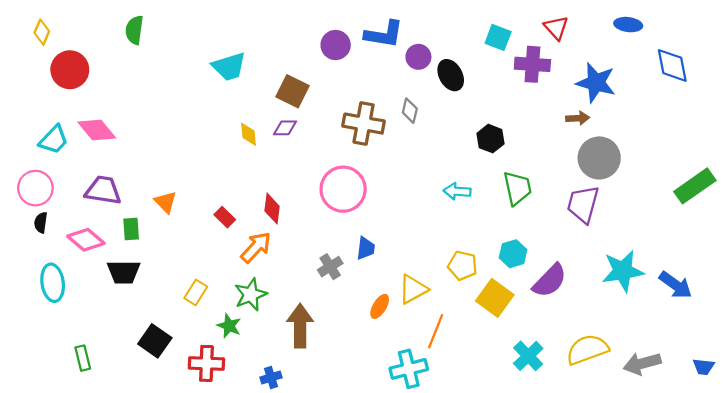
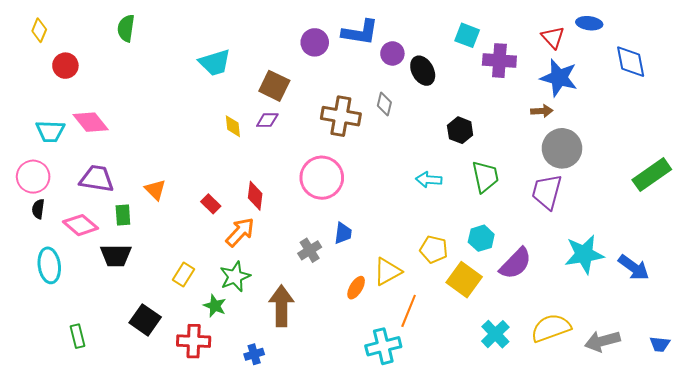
red triangle: (556, 28) -> (553, 37), moved
red circle: (70, 70) -> (65, 66), size x0.7
cyan trapezoid: (54, 140) -> (50, 131), turned 48

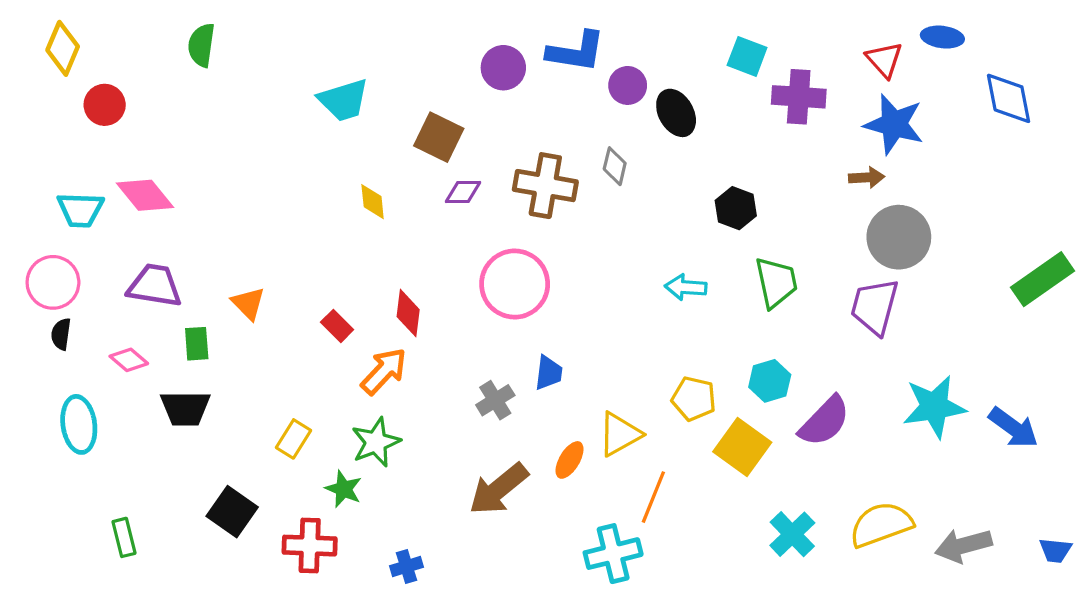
yellow diamond: (39, 30) -> (63, 48), size x1.4
purple diamond: (267, 120) -> (463, 192), moved
pink diamond: (81, 225) -> (129, 360), size x0.7
brown arrow: (281, 306) -> (498, 489), moved, turned -129

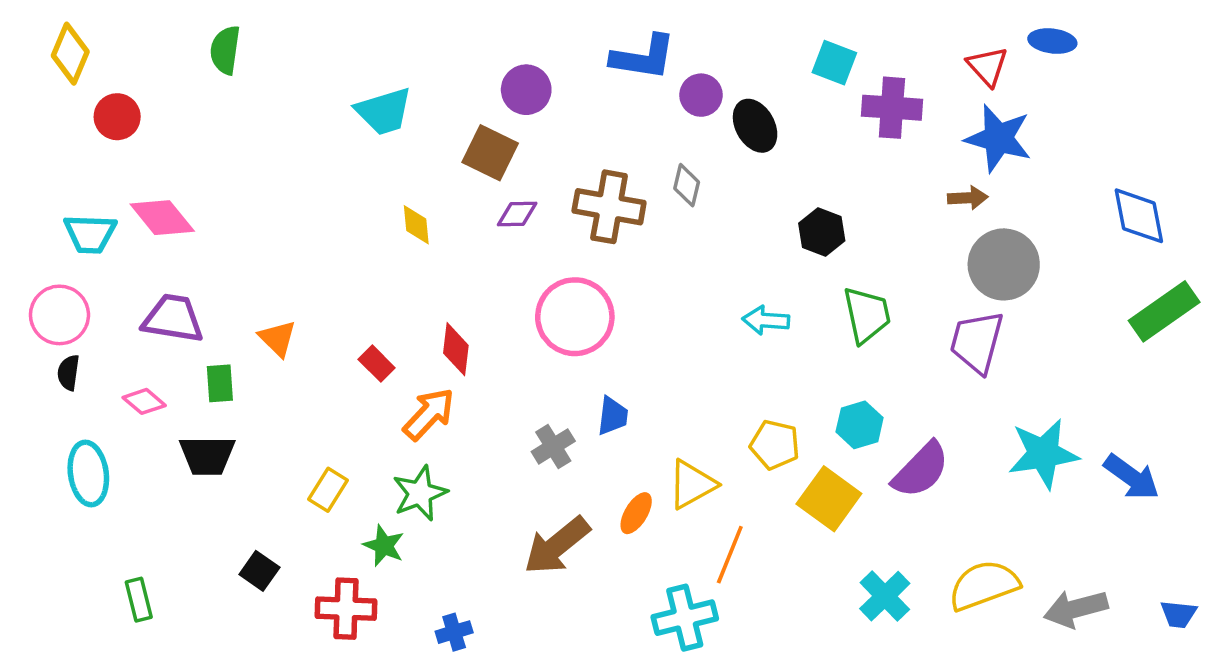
purple circle: (503, 68) -> (526, 90), moved
blue diamond: (1009, 98) -> (1139, 216), moved
black square: (232, 512) -> (259, 571), size x0.7

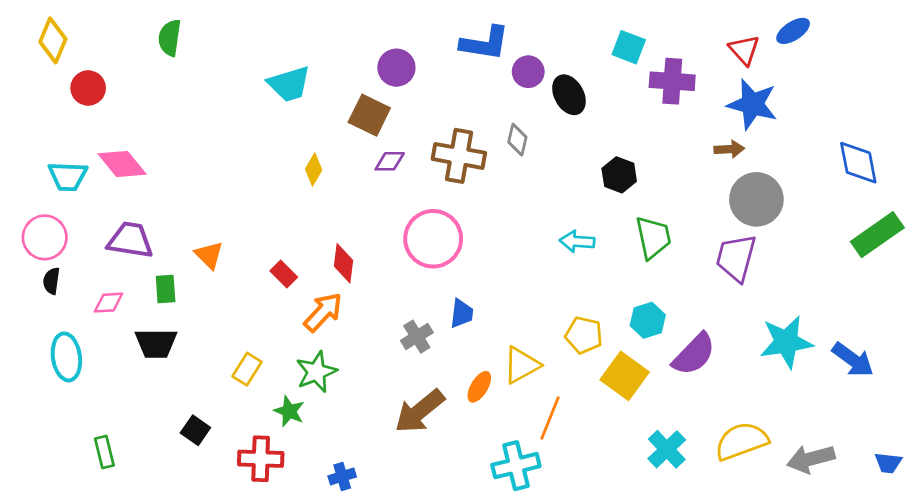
blue ellipse: (1052, 41) -> (793, 31), turned -40
yellow diamond: (416, 225) -> (314, 169), turned 36
pink diamond: (144, 401) -> (109, 303), turned -44

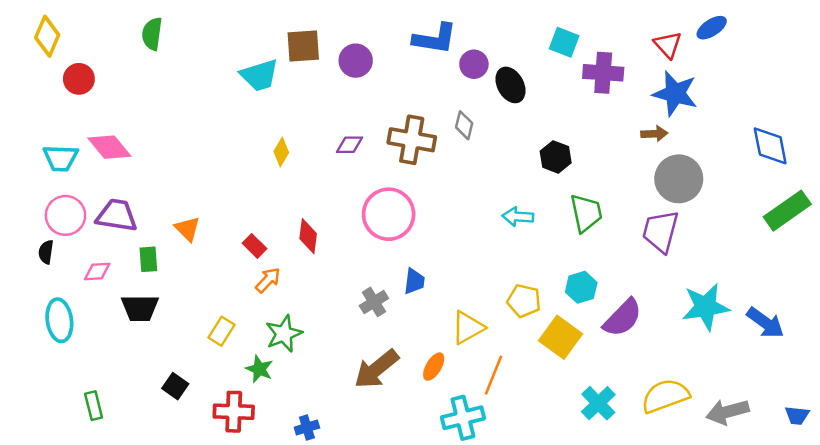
brown square: (369, 115) -> (303, 46), moved, turned -30
pink circle: (45, 237) -> (65, 215), moved
orange arrow: (323, 312) -> (268, 280), moved, size x0.7
orange ellipse: (479, 387) -> (434, 367), moved

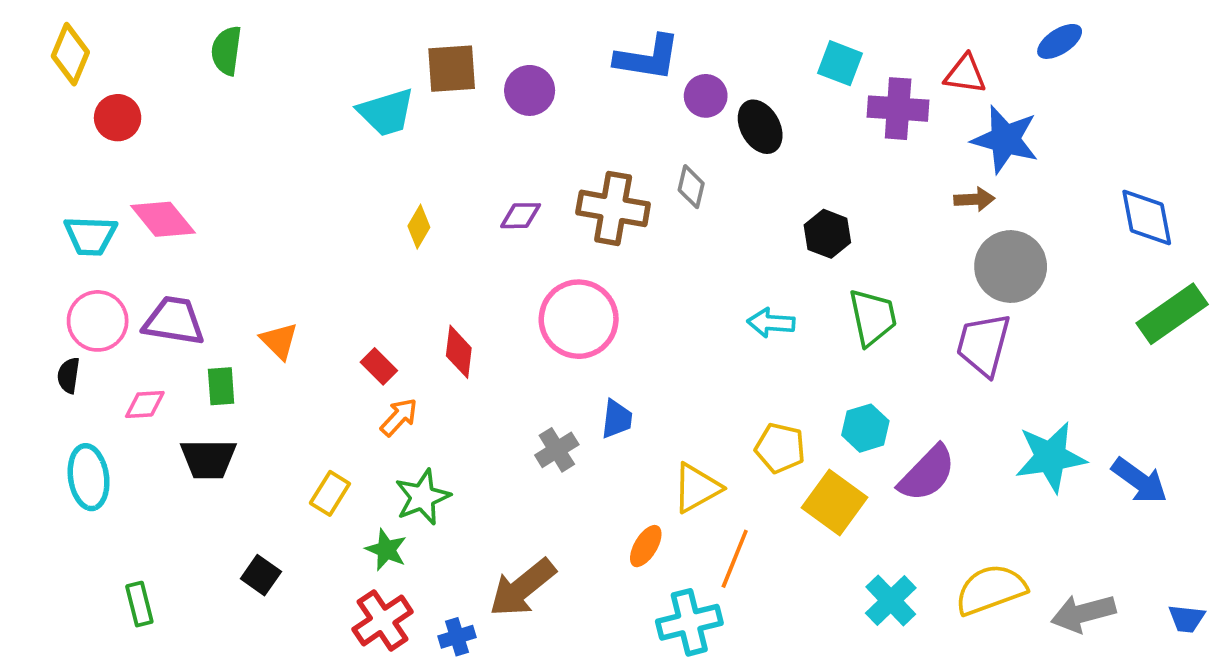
red triangle: (668, 45) -> (965, 74), moved, turned -40
brown arrow: (376, 369) -> (522, 588), moved
red cross: (234, 412) -> (383, 620), moved, turned -36

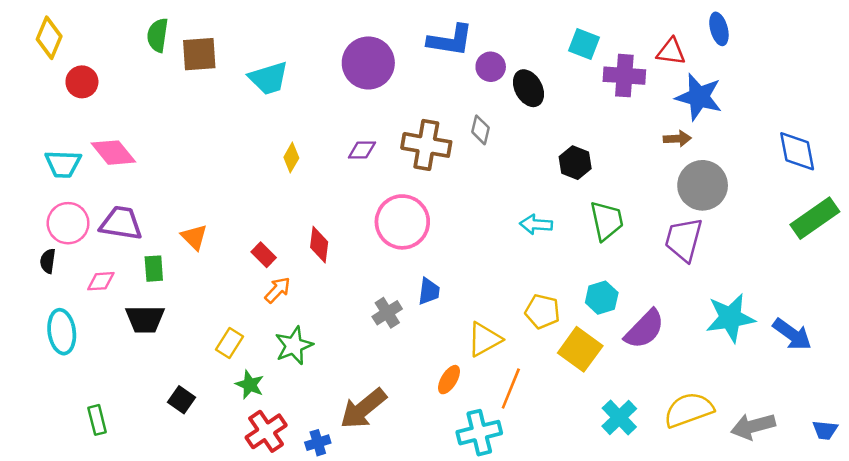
blue ellipse: (1060, 41) -> (719, 29), moved, turned -72
brown square: (452, 69) -> (199, 54), moved
purple circle: (530, 90) -> (368, 63), size x1.5
green star: (386, 550) -> (250, 385), moved

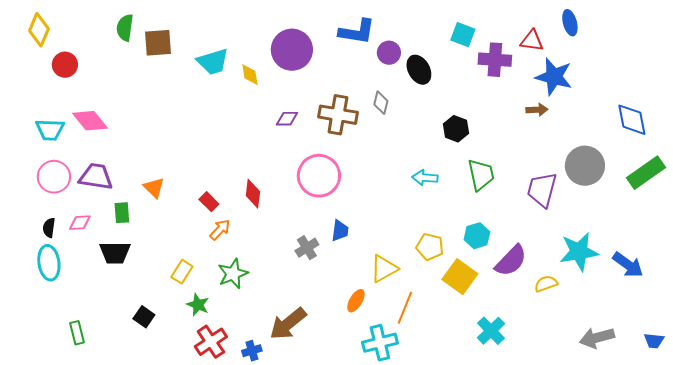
yellow diamond: (291, 158) -> (250, 75), moved, turned -40
gray circle: (703, 185) -> (585, 166), moved
black semicircle: (48, 261) -> (49, 228), moved
yellow semicircle: (689, 410) -> (546, 284), moved, size x0.6

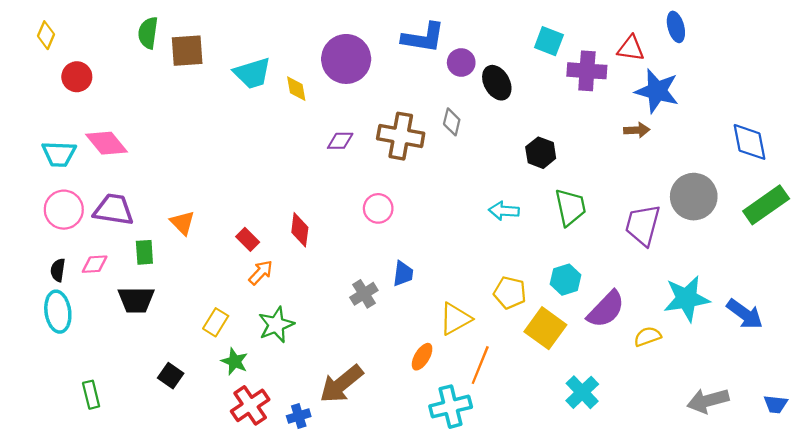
yellow diamond: (39, 30) -> (46, 35), size x0.7
pink circle: (319, 176) -> (378, 208), size x0.6

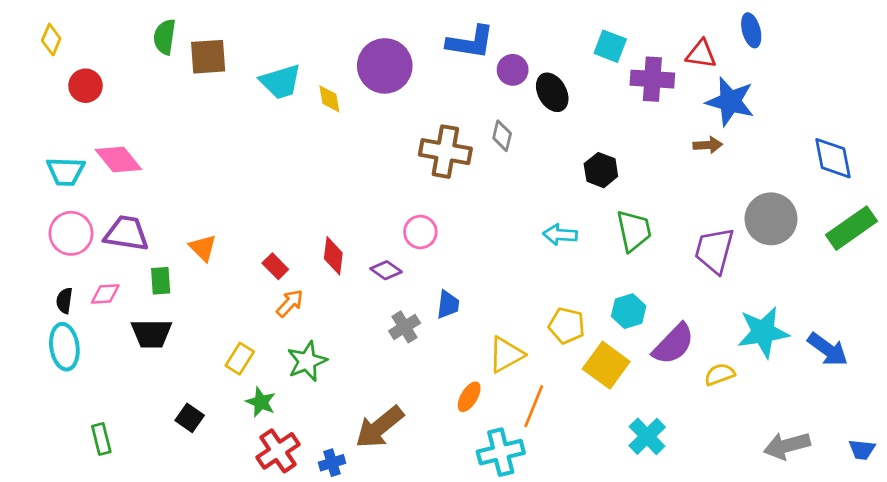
purple diamond: (340, 141) -> (386, 270), moved, turned 36

